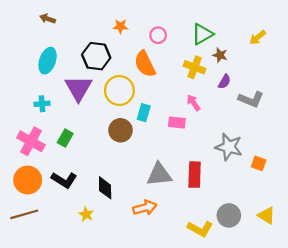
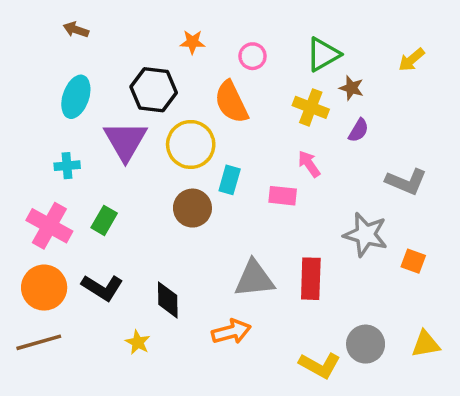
gray L-shape: (251, 99) -> (406, 182), moved
yellow triangle: (266, 215) -> (426, 344), turned -42

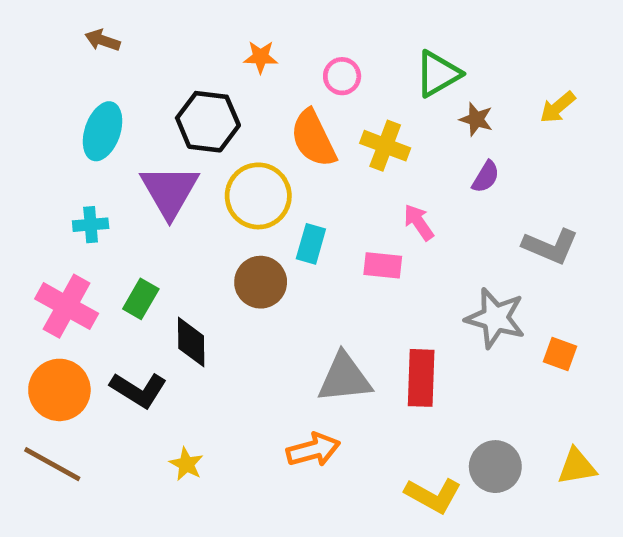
yellow arrow: (411, 60) -> (558, 107), moved
yellow cross: (311, 107) -> (385, 146), moved
black diamond: (168, 300) -> (191, 342), moved
brown line: (39, 342) -> (52, 464), turned 45

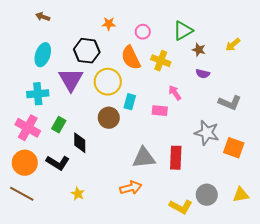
purple semicircle: (486, 177) -> (203, 74), turned 72
cyan cross: (91, 225) -> (38, 94), size x1.5
orange square: (560, 354) -> (234, 148), size x1.5

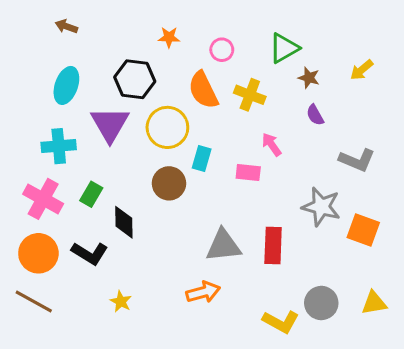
purple semicircle: (203, 74) -> (315, 115), turned 48

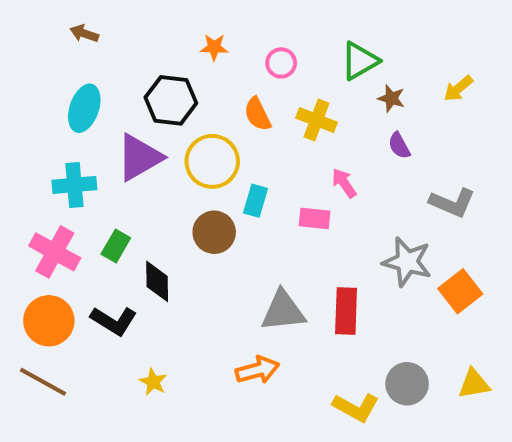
orange semicircle: (203, 90) -> (257, 114), size x0.7
purple triangle: (110, 124) -> (139, 157), turned 30
orange square: (363, 230) -> (460, 291), turned 32

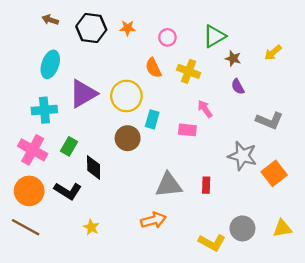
black hexagon: (171, 100) -> (91, 28), moved
red rectangle: (346, 311) -> (206, 185), size x0.6

